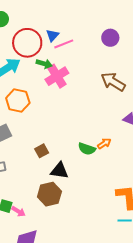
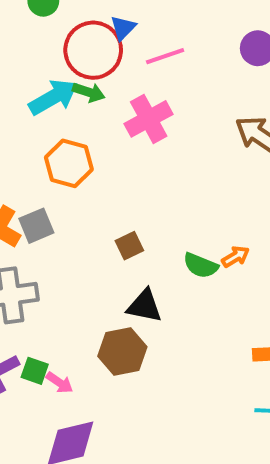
blue triangle: (52, 35) -> (123, 28), moved
green arrow: (44, 64) -> (89, 92), moved
brown square: (42, 151) -> (129, 246), moved

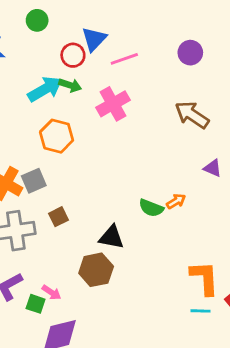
blue triangle: (123, 28) -> (94, 39), size x1.4
red circle: (93, 50) -> (73, 55), size x0.6
brown square: (129, 246) -> (58, 217), moved
green square: (35, 371) -> (36, 304), moved

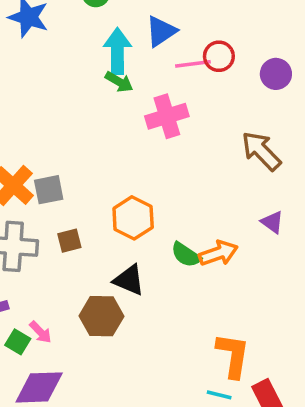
red circle: (73, 55) -> (219, 56), moved
cyan arrow: (45, 89) -> (117, 51), moved, turned -72
orange hexagon: (57, 136) -> (133, 218), moved
orange arrow: (176, 201) -> (218, 253), size x1.5

